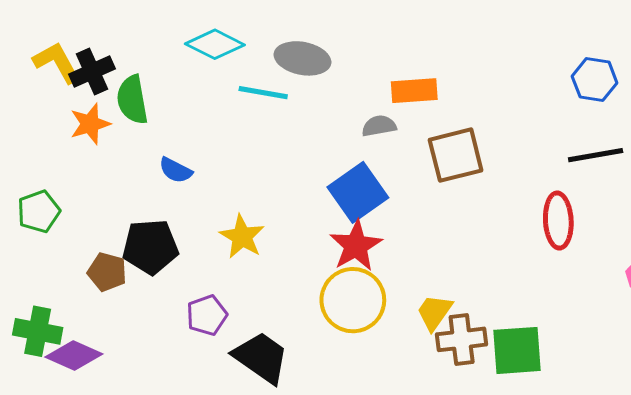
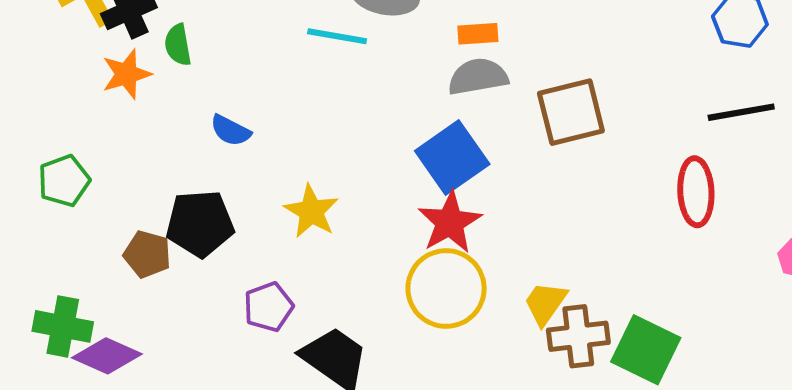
orange rectangle: (414, 91) -> (478, 34), moved, size x0.7
green semicircle: (132, 100) -> (178, 45), size x0.7
gray semicircle: (379, 126) -> (478, 77), size x1.4
green square: (517, 350) -> (646, 350), turned 30

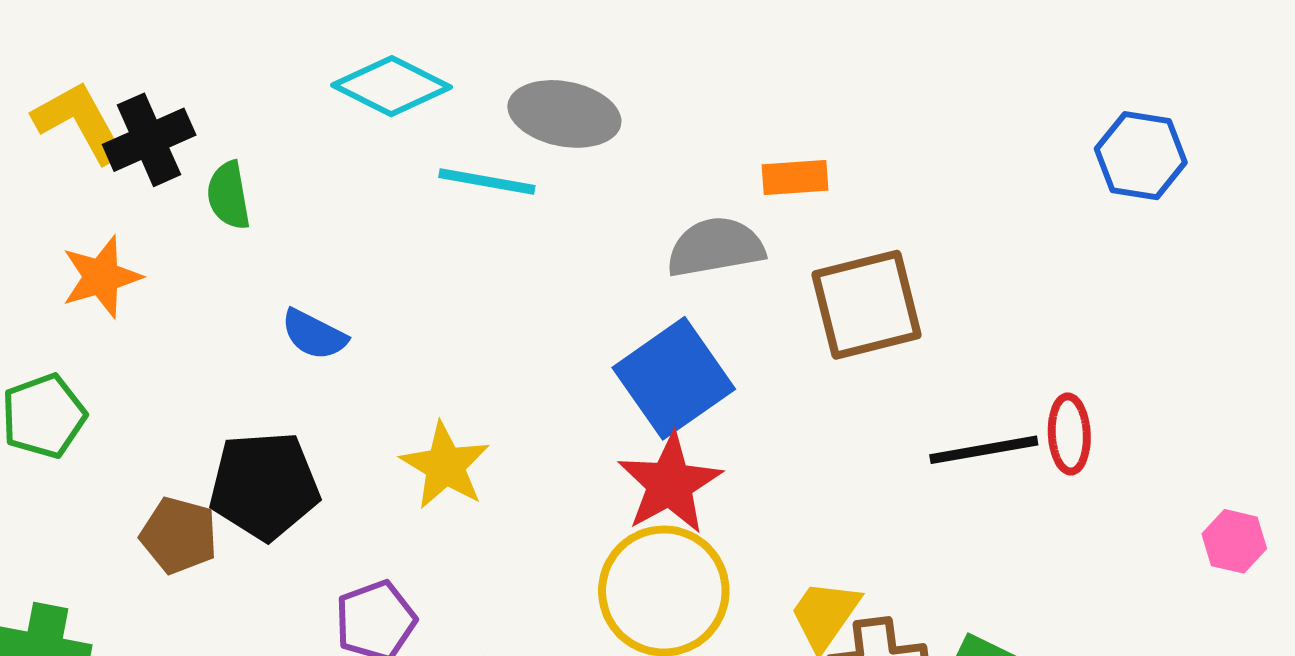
orange rectangle: (478, 34) -> (795, 178), moved
orange star: (126, 74) -> (101, 277), moved
black line: (741, 112) -> (984, 450), moved
red ellipse: (696, 192) -> (1069, 434), size x0.7

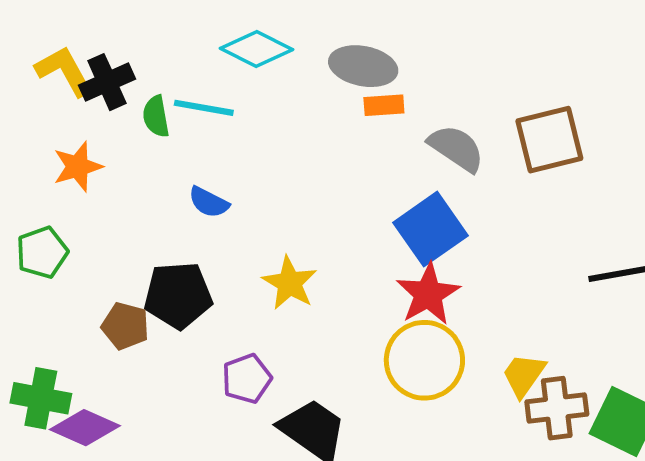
orange rectangle: (795, 178) -> (384, 105), moved
cyan line: (487, 182) -> (204, 108), moved
gray semicircle: (715, 247) -> (456, 148), turned 44
brown square: (867, 305) -> (549, 140), moved

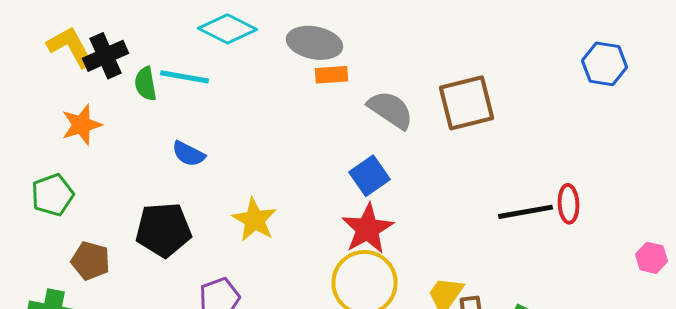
blue square: (431, 229) -> (370, 176), size x0.7
brown pentagon: (125, 326) -> (90, 261), moved

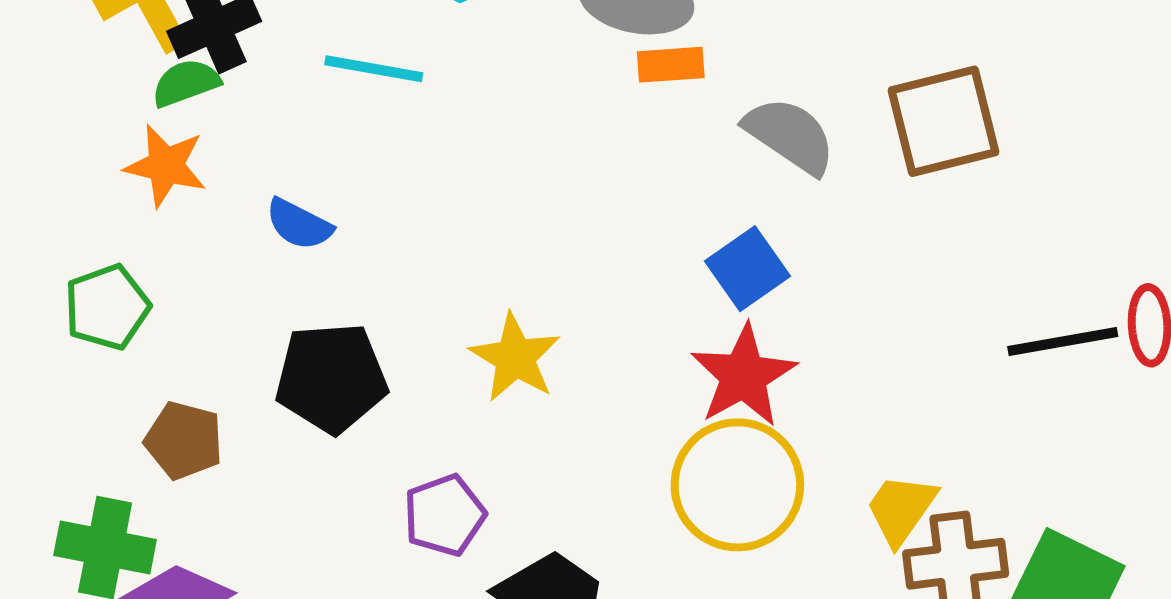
green semicircle: (146, 84) -> (186, 83), moved, turned 80
orange star: (82, 125) -> (166, 166), turned 30
blue semicircle: (188, 154) -> (299, 224), moved

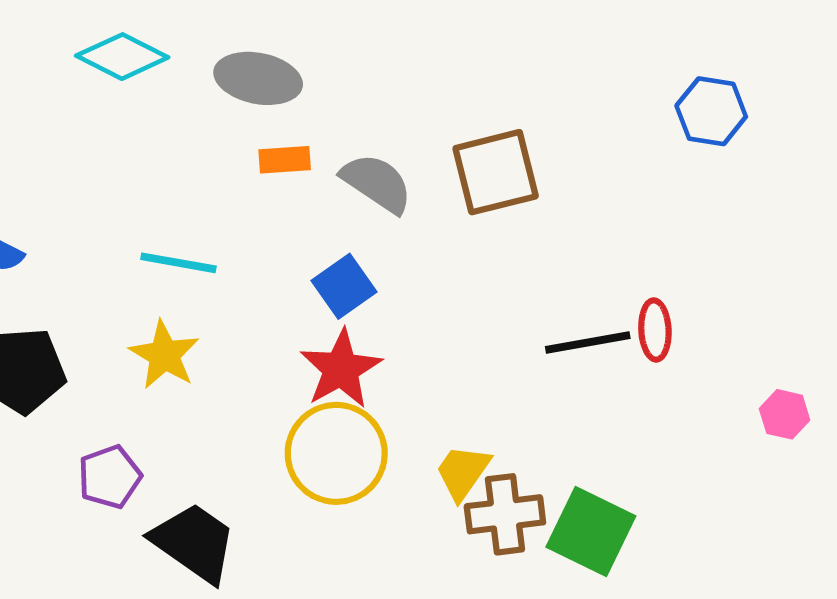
orange rectangle: (671, 65) -> (285, 160), moved
cyan line: (374, 69) -> (178, 263), moved

